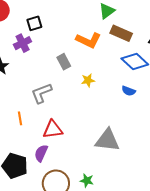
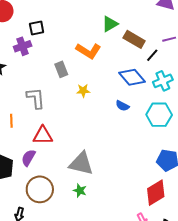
brown rectangle: (121, 33) -> (134, 39), moved
gray L-shape: (42, 93) -> (36, 98), turned 100
gray triangle: (107, 140) -> (81, 164), moved
green star: (87, 181) -> (80, 191), moved

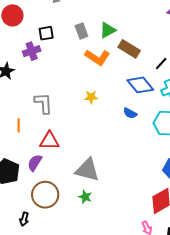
green triangle: (110, 24) -> (108, 30), moved
brown rectangle: (134, 39) -> (129, 49), moved
gray rectangle: (61, 69) -> (81, 31), moved

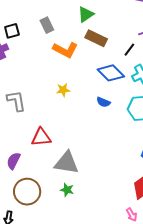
green triangle: (108, 30) -> (86, 14), moved
red triangle: (50, 141) -> (41, 137), moved

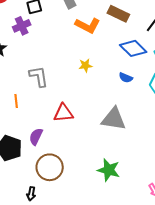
gray triangle: (67, 163) -> (114, 119), moved
green star: (67, 190) -> (109, 170), moved, size x1.6

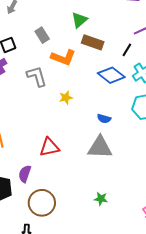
gray L-shape: (39, 76) -> (37, 76), moved
blue semicircle: (126, 78) -> (104, 119), moved
green star: (109, 170) -> (101, 199), size x0.6

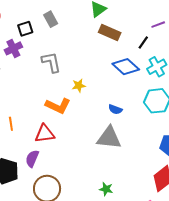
gray rectangle: (42, 35) -> (51, 19), moved
orange L-shape: (63, 58) -> (58, 106), moved
red triangle: (49, 147) -> (45, 134), moved

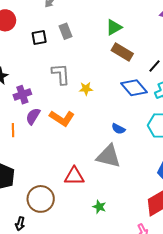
purple cross: (13, 48) -> (22, 95), moved
yellow star: (79, 86) -> (86, 89), moved
red triangle: (45, 134) -> (74, 176), moved
purple semicircle: (32, 159) -> (33, 116), moved

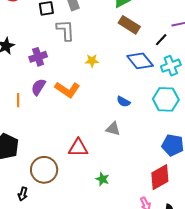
gray L-shape: (61, 74) -> (66, 30), moved
purple cross: (22, 95) -> (38, 57), moved
gray triangle: (109, 156) -> (113, 129), size x0.6

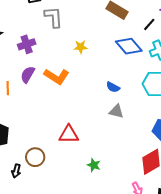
gray triangle: (113, 129) -> (116, 111), moved
brown circle: (44, 170) -> (35, 157), size x0.7
black arrow: (23, 194) -> (16, 171), moved

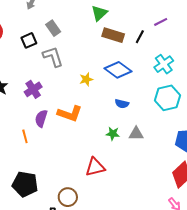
black line: (149, 24) -> (140, 37), moved
blue diamond: (129, 46) -> (118, 70), moved
blue semicircle: (113, 87) -> (122, 104), moved
green star: (94, 165) -> (113, 134), moved

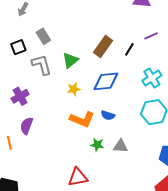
green triangle: (99, 13) -> (70, 60), moved
brown rectangle: (113, 35) -> (103, 46), turned -75
blue diamond: (118, 70) -> (106, 81), turned -44
orange L-shape: (70, 114) -> (82, 119), moved

